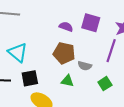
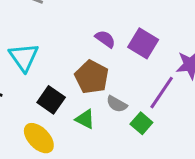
black square: (30, 78) -> (51, 100), moved, turned 30
green square: (105, 84) -> (141, 123), moved, turned -32

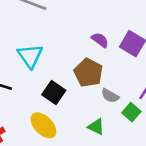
green triangle: (85, 119) -> (96, 127), moved

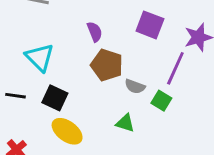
purple semicircle: (100, 40) -> (95, 32), moved, turned 42
black square: (54, 92) -> (55, 98), moved

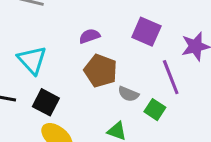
purple semicircle: (95, 32) -> (89, 36), turned -90
purple line: (175, 68) -> (171, 77), turned -48

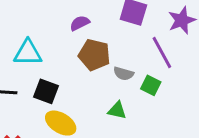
cyan triangle: (32, 60) -> (28, 53), turned -40

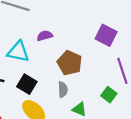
purple semicircle: (80, 23) -> (45, 36), moved
gray semicircle: (124, 74) -> (63, 90), moved, turned -119

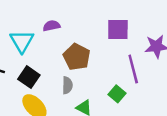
purple square: (106, 35) -> (118, 30), turned -30
cyan triangle: (18, 52) -> (22, 41), turned 45

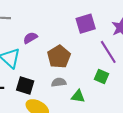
brown pentagon: (77, 57) -> (59, 57), turned 30
gray semicircle: (67, 85) -> (59, 82), turned -80

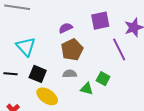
purple semicircle: (30, 38) -> (66, 28), moved
green square: (102, 76) -> (103, 79), moved

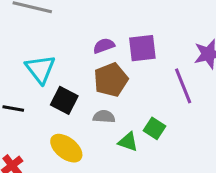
purple square: (100, 21) -> (142, 48), moved
black square: (38, 74) -> (64, 100), moved

